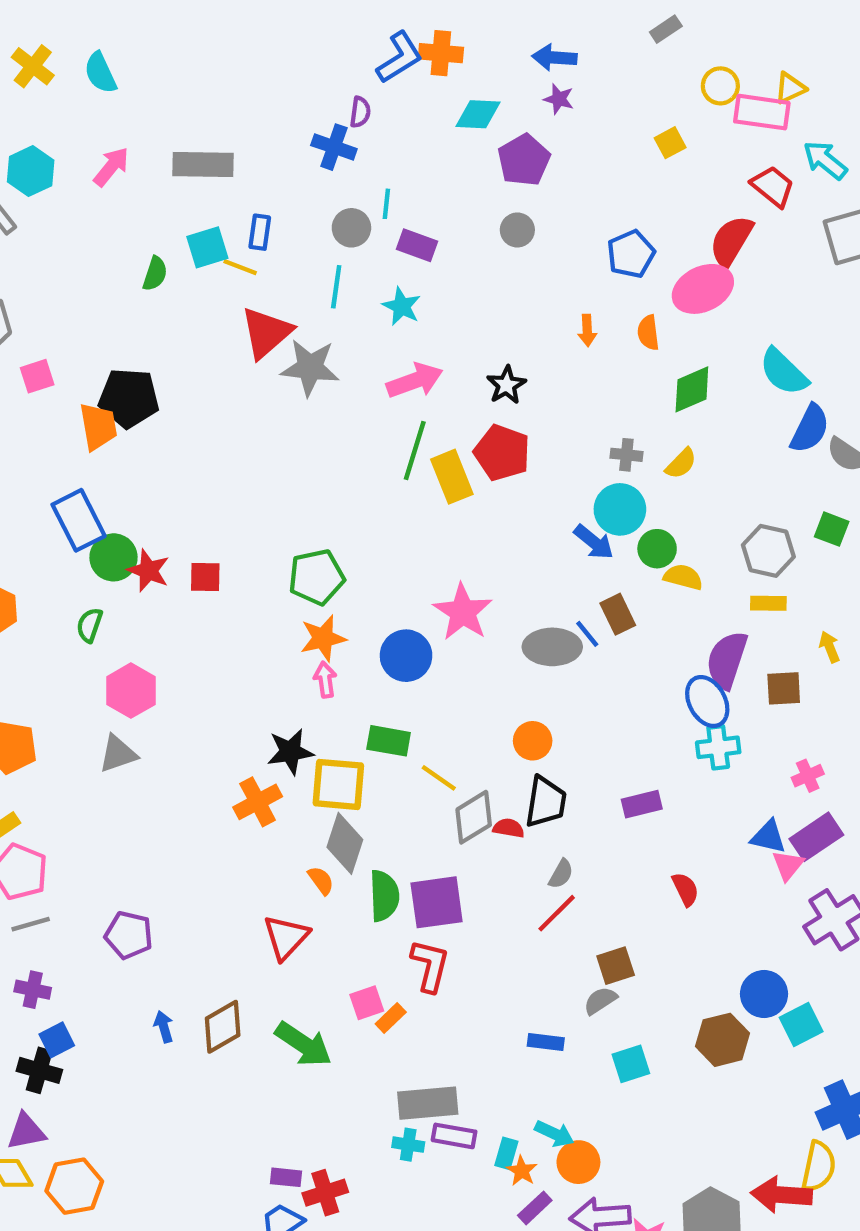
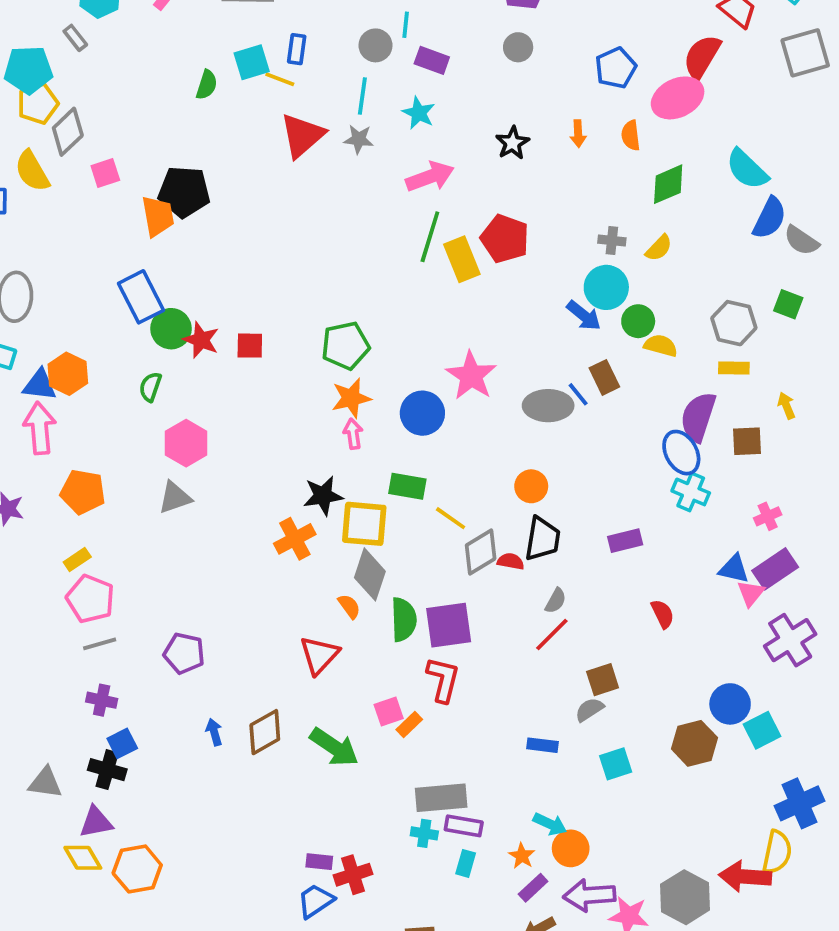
gray star: (310, 368) -> (359, 139), moved, size x0.6
black star: (506, 385) -> (512, 143), moved
cyan cross: (718, 747) -> (691, 492), turned 30
cyan rectangle: (506, 1153) -> (466, 863), moved

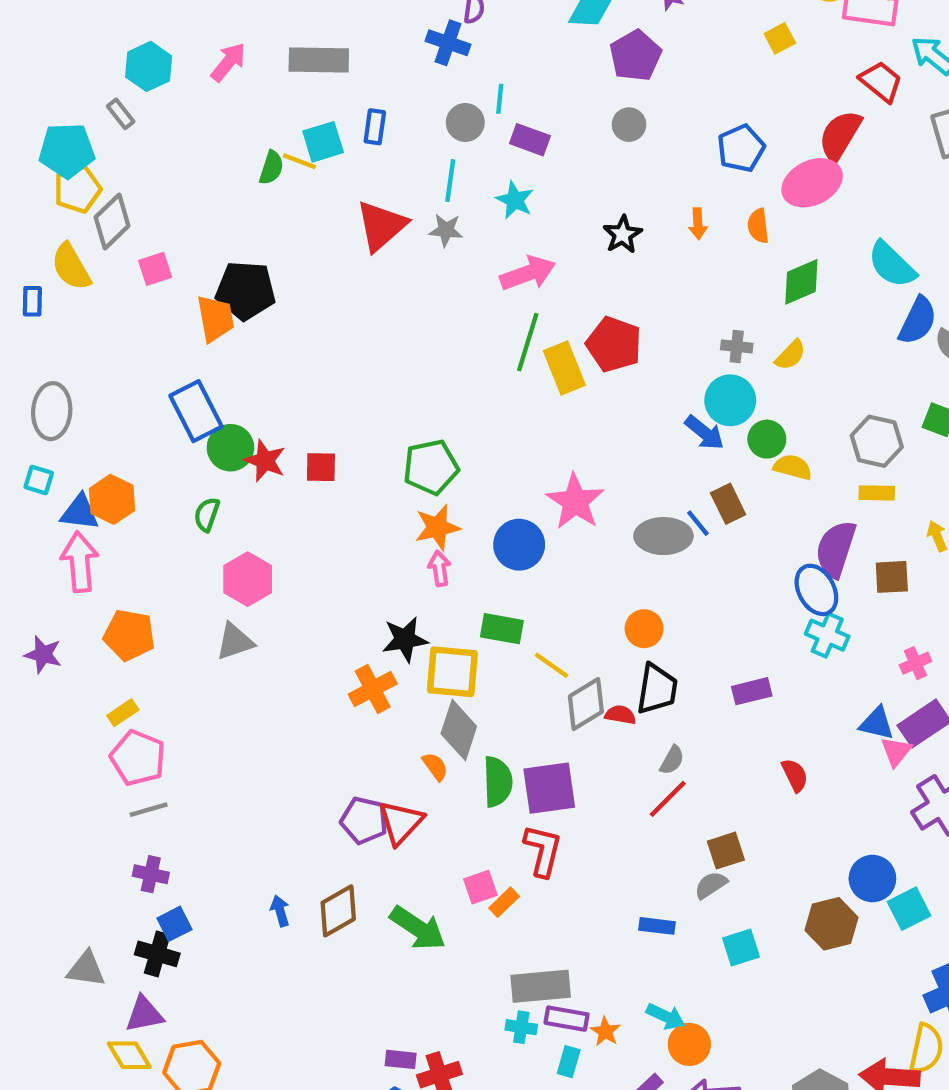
yellow line: (280, 79) -> (299, 161), moved
purple pentagon: (184, 653) -> (364, 820), moved
orange star: (522, 856) -> (605, 1031), moved

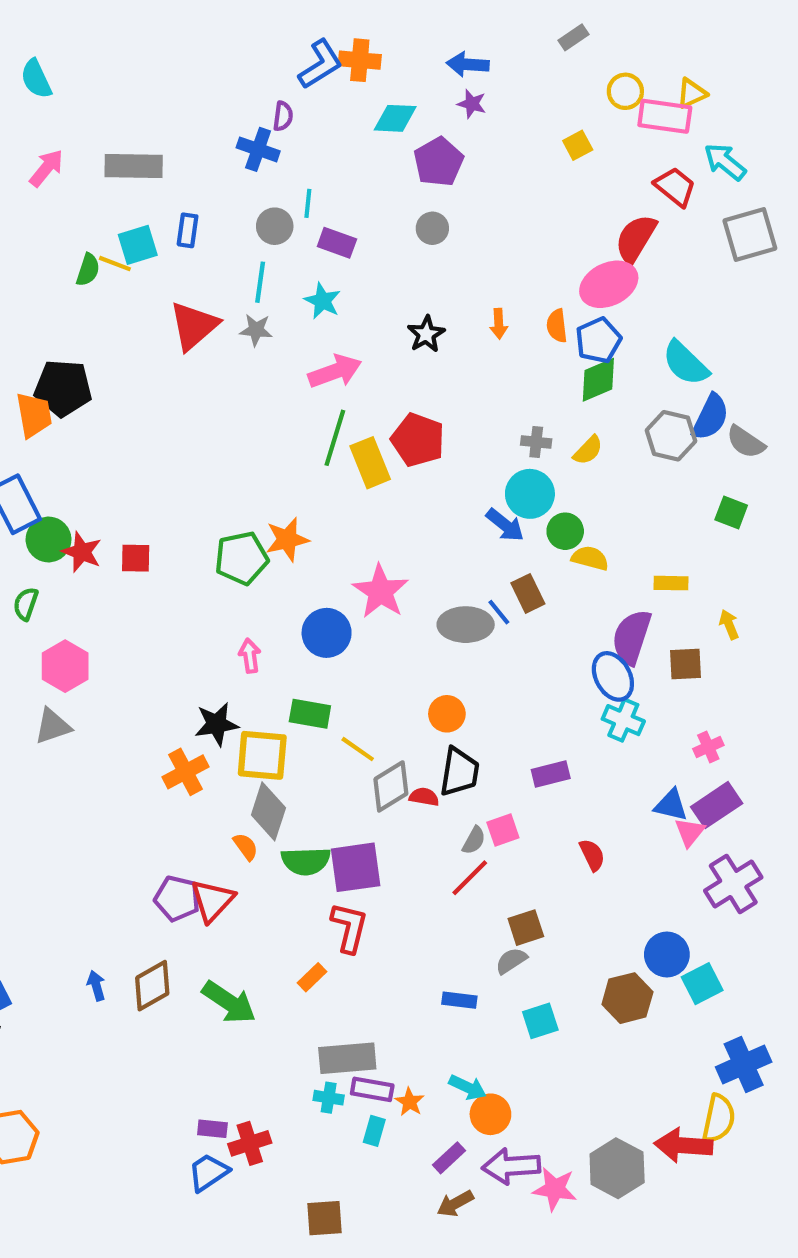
blue pentagon: (741, 148) -> (598, 340), moved
gray hexagon: (877, 441) -> (671, 436), moved
orange star: (437, 527) -> (287, 540), moved
green semicircle: (498, 782) -> (306, 861), turned 90
pink square: (480, 887) -> (503, 830), moved

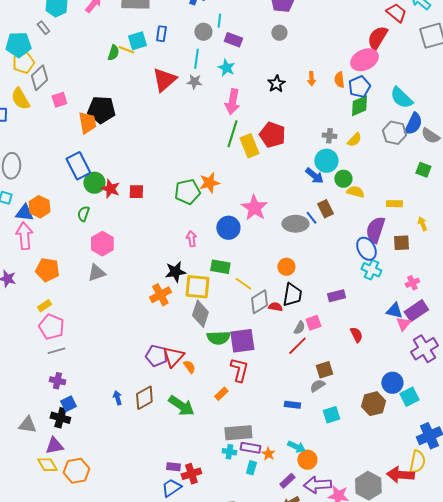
pink arrow: (335, 371) -> (232, 102), turned 120
orange semicircle: (246, 847) -> (189, 367), moved

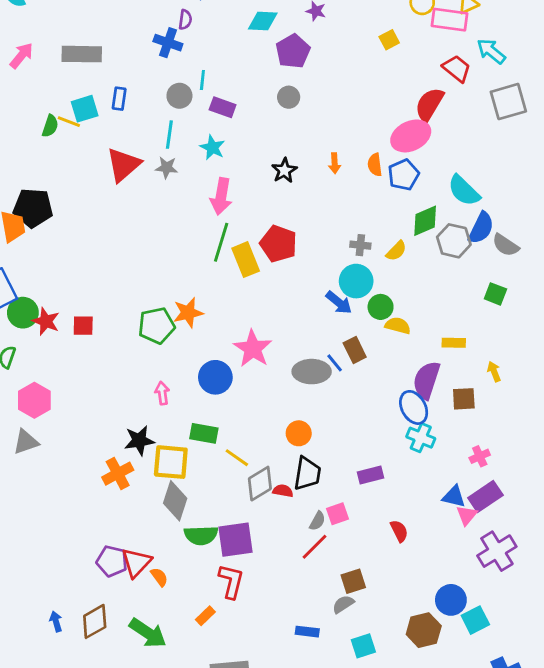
green diamond: (359, 106) -> (425, 221), moved

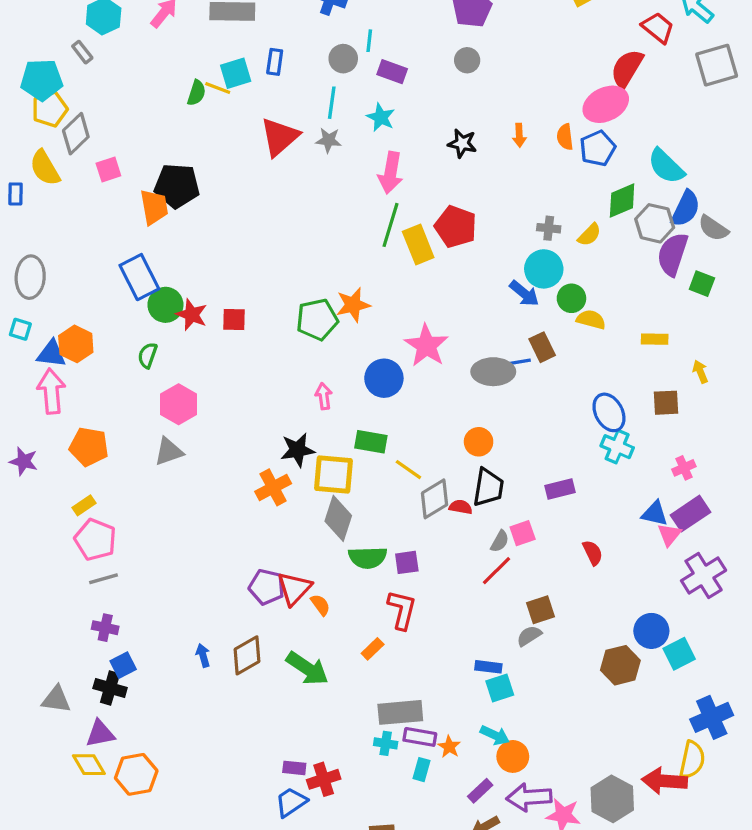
black star: (284, 170) -> (462, 143), turned -30
blue line: (335, 363) -> (519, 362), turned -60
purple semicircle: (427, 380) -> (673, 254), moved
purple square: (235, 540) -> (407, 562), size x0.6
cyan square: (363, 646) -> (500, 688), moved

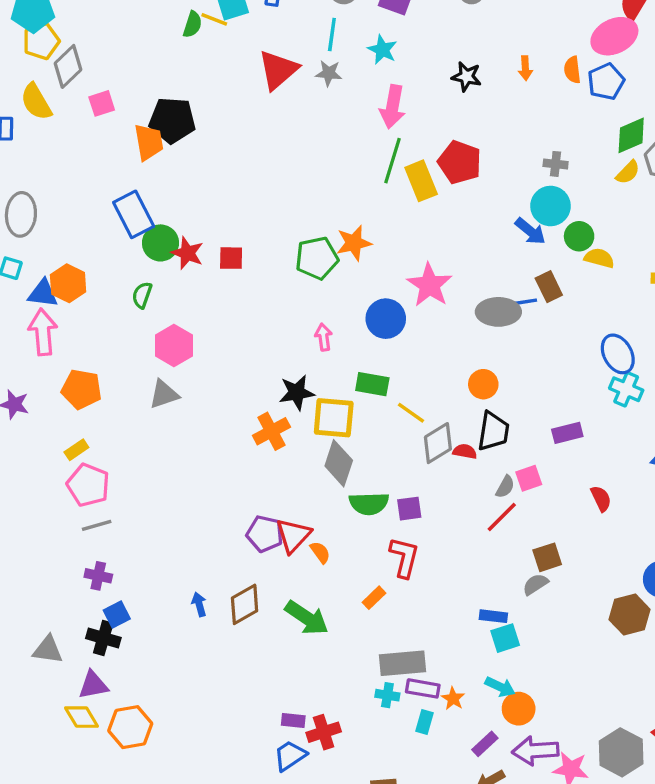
yellow semicircle: (589, 235) -> (628, 172), moved

